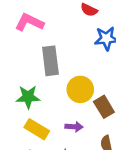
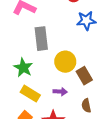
green star: (28, 97) -> (23, 68), turned 30

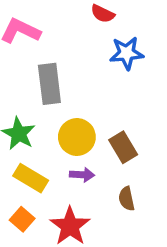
yellow circle: (65, 62) -> (77, 137), moved

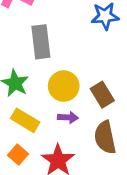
brown semicircle: (127, 199) -> (105, 137), size x1.6

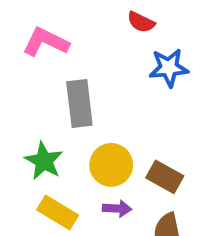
brown rectangle: (102, 95) -> (165, 177), turned -30

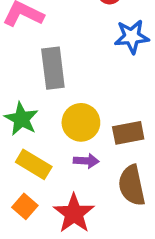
brown rectangle: (165, 177) -> (128, 133), turned -40

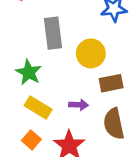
yellow circle: (81, 122) -> (91, 53), moved

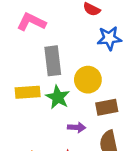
green star: (29, 72) -> (58, 97), moved
yellow rectangle: (38, 108) -> (28, 92), moved, turned -35

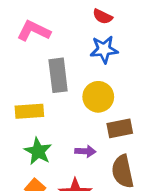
blue star: (109, 38) -> (104, 50), moved
green star: (58, 97) -> (38, 151), moved

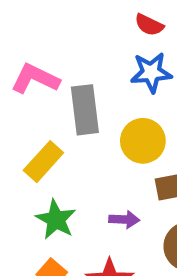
pink L-shape: (34, 31) -> (35, 79), moved
yellow rectangle: (29, 111) -> (43, 162), turned -44

